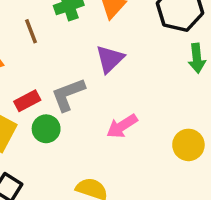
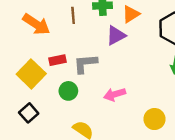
purple triangle: (110, 59) -> (116, 36), moved
green circle: (46, 129) -> (68, 91), moved

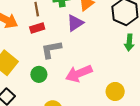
red rectangle: (58, 60) -> (37, 28), moved
pink arrow: (115, 94) -> (79, 74), size x1.4

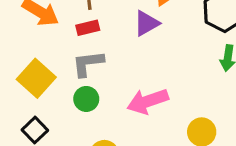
gray L-shape: (51, 50) -> (88, 63), moved

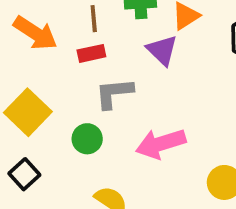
purple triangle: (147, 23) -> (162, 50), turned -48
gray L-shape: (88, 63) -> (114, 93), moved

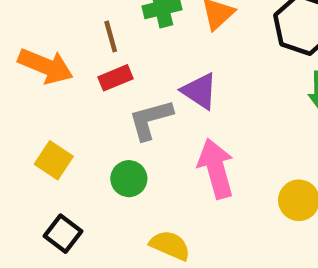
purple triangle: (162, 50) -> (200, 91), moved
yellow square: (28, 112) -> (54, 160), size x0.7
pink arrow: (161, 144) -> (216, 169), turned 102

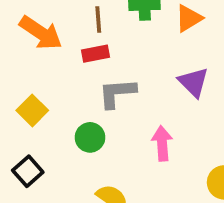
purple triangle: (200, 91) -> (193, 82), moved
pink arrow: (216, 169) -> (162, 143), size x0.7

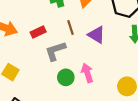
brown line: (98, 19) -> (71, 28), moved
green circle: (90, 137) -> (66, 77), moved

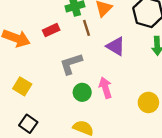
brown line: (71, 28) -> (87, 28), moved
red rectangle: (38, 32) -> (51, 30), moved

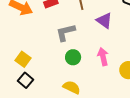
yellow square: (22, 86) -> (23, 59), moved
pink arrow: (105, 88) -> (103, 57), moved

